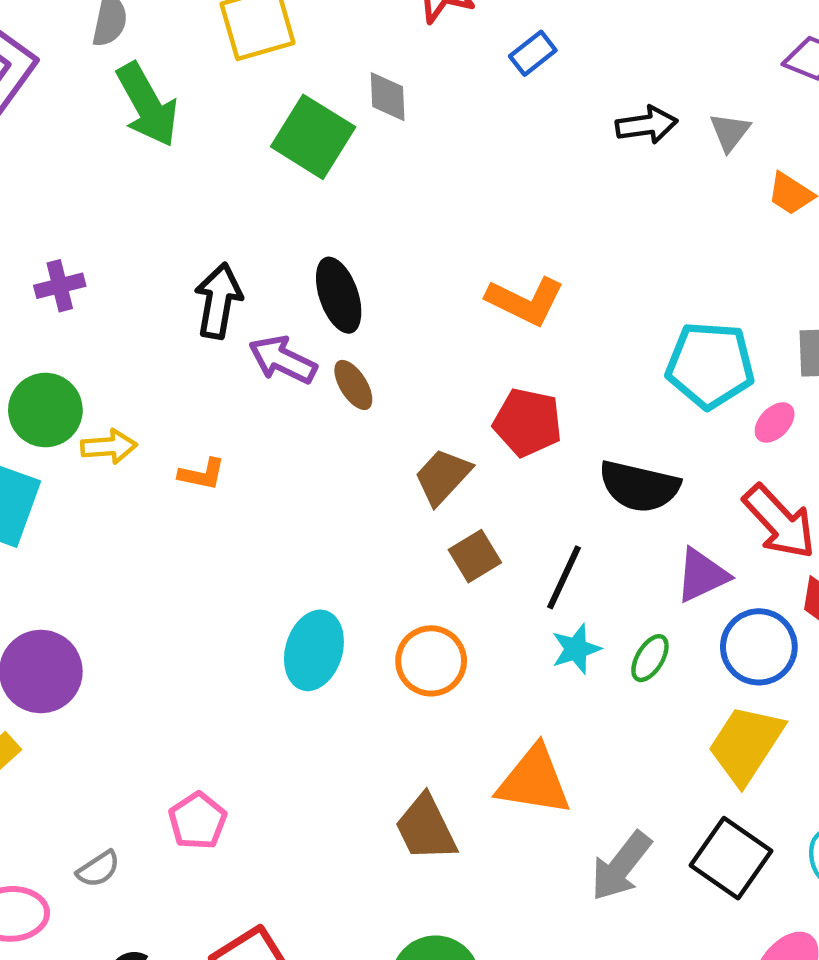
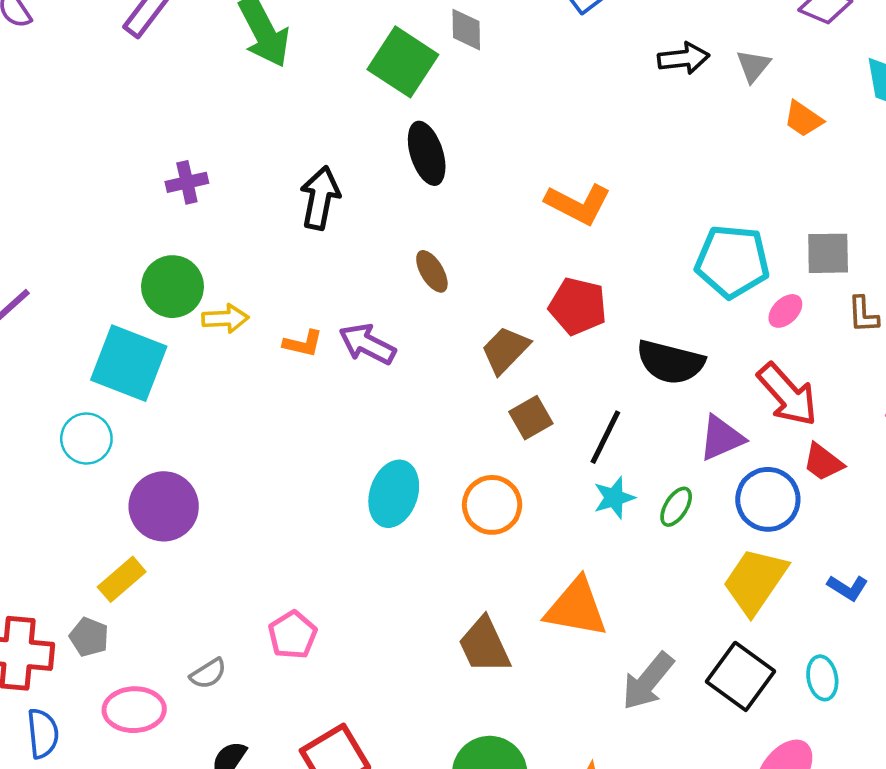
black ellipse: (339, 295) -> (427, 153), moved
purple arrow: (283, 360) -> (367, 344), moved

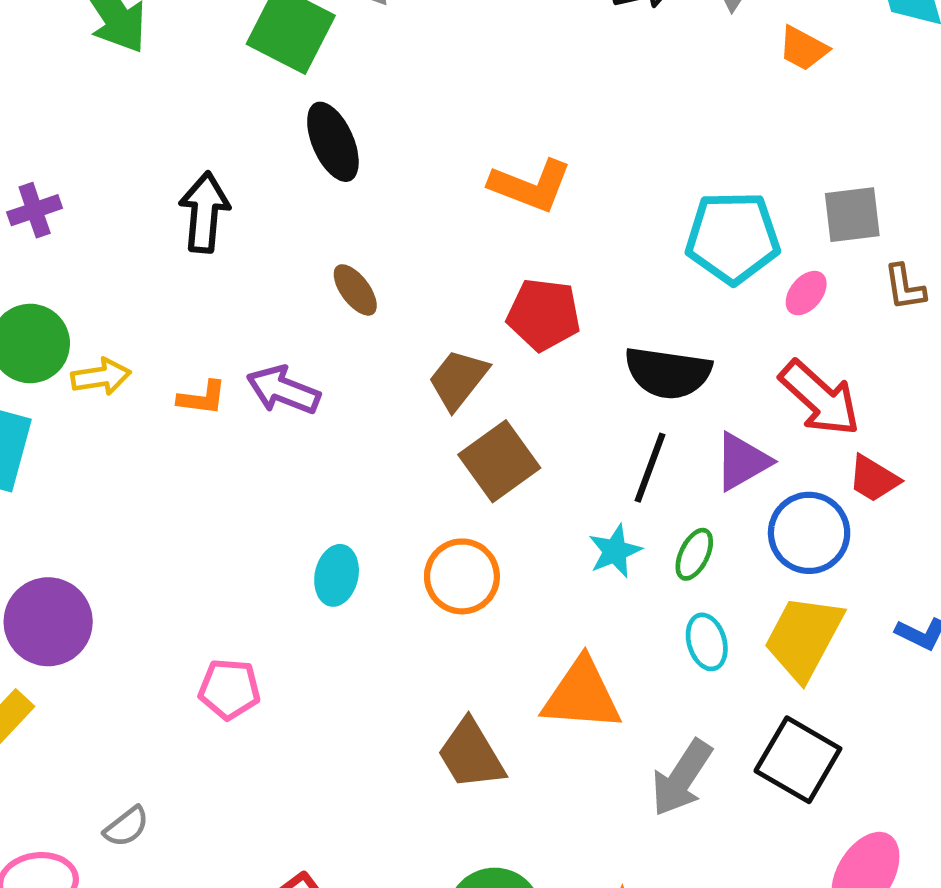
brown square: (531, 418) -> (499, 461), size x1.4
black line: (605, 437) -> (650, 468), moved
cyan ellipse: (394, 494) -> (337, 575), size x0.7
pink pentagon: (293, 635) -> (229, 689), moved, turned -30
cyan ellipse: (822, 678) -> (707, 642), moved

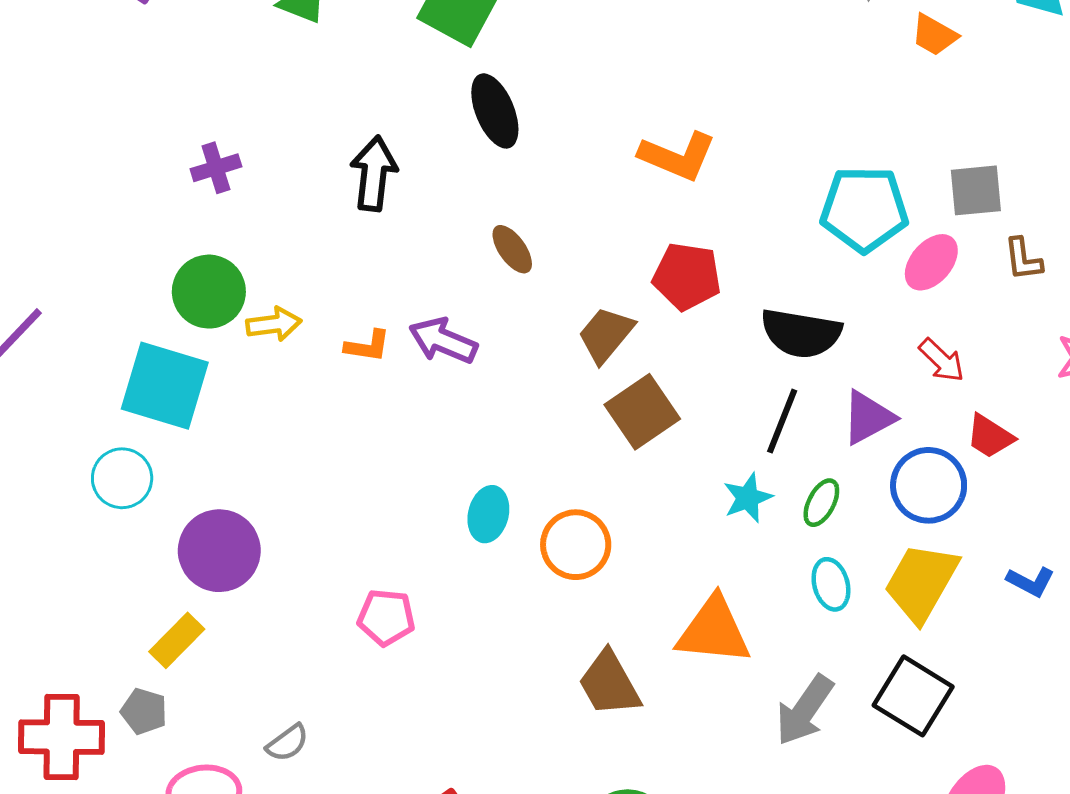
pink ellipse: (806, 293) -> (931, 262), size x1.4
red arrow: (820, 398) -> (942, 360), size x0.6
orange circle: (462, 576) -> (576, 545), moved

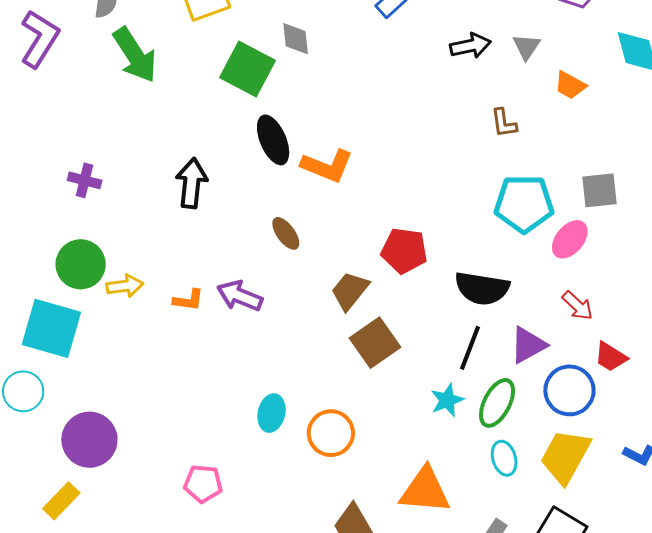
orange L-shape: (678, 156) -> (327, 166), moved
purple cross: (216, 168) -> (85, 180), turned 32
brown L-shape: (1023, 259) -> (504, 123), moved
green ellipse: (821, 503) -> (497, 403), size x1.5

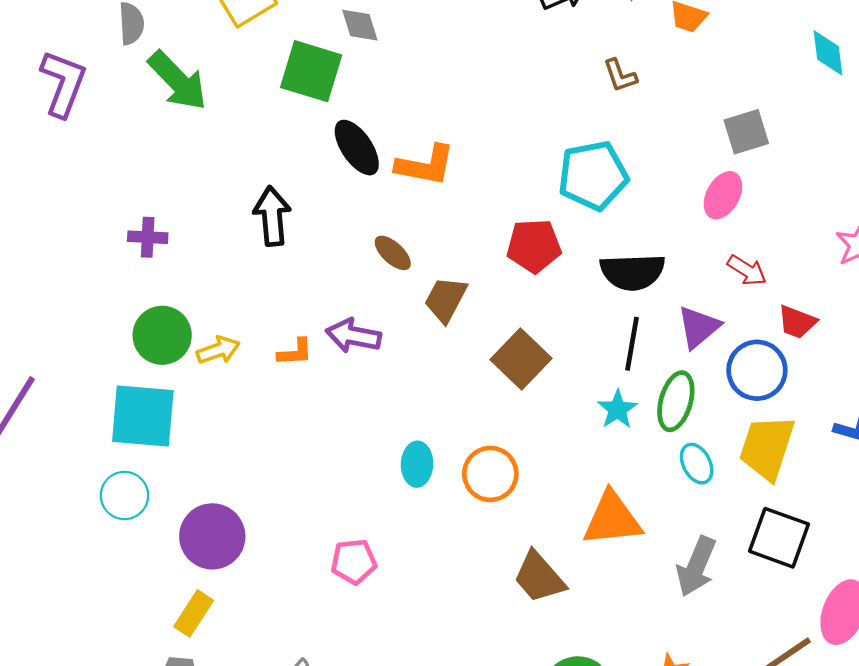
cyan pentagon: (524, 204) -> (593, 175), moved
brown trapezoid: (350, 291) -> (446, 299), moved

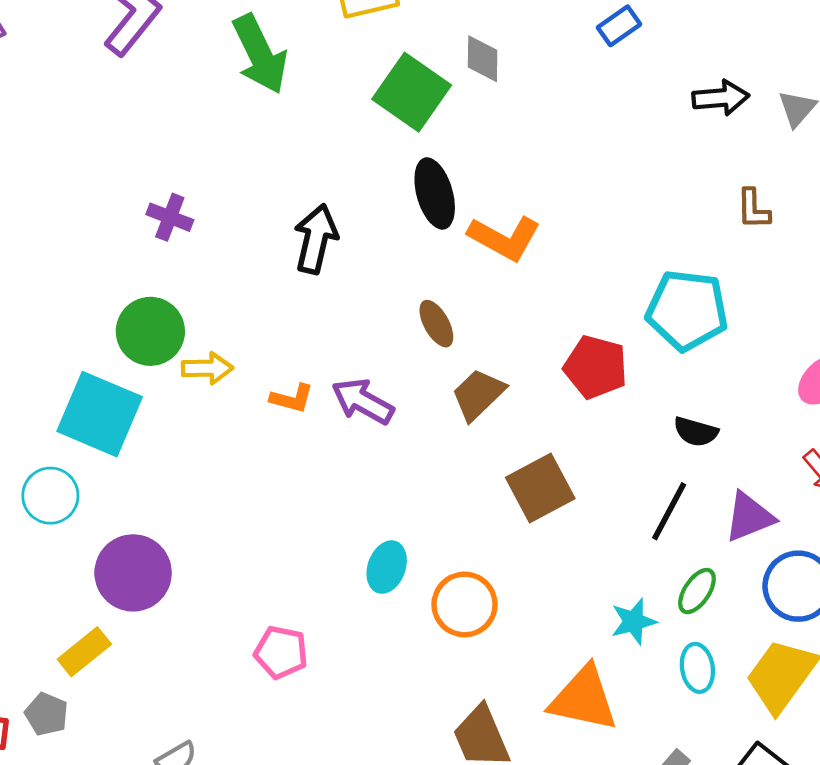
black semicircle: (632, 272) -> (696, 432), size x0.6
green ellipse: (676, 401) -> (697, 591), size x0.7
cyan star: (617, 409) -> (634, 621), moved

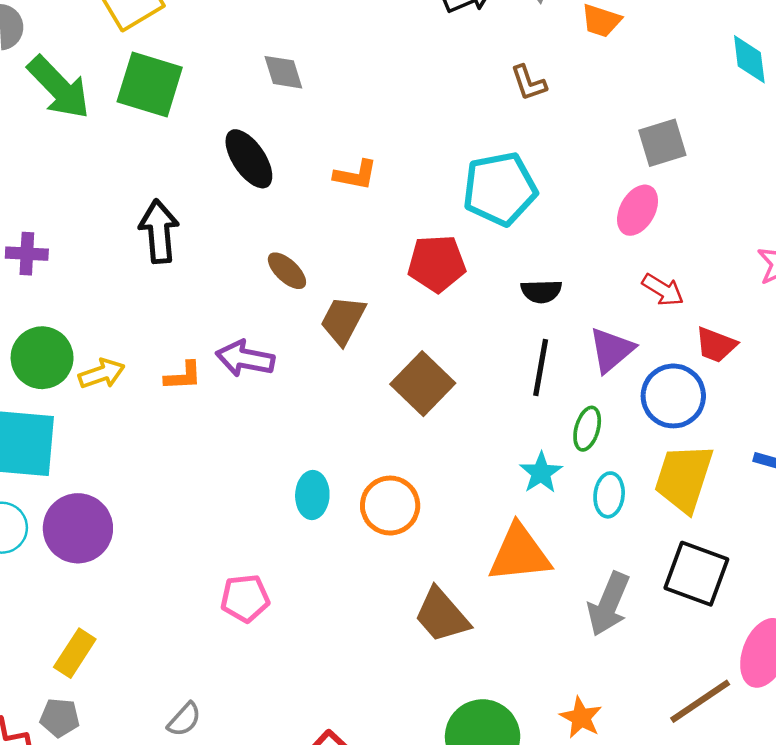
gray diamond: (483, 59) -> (283, 72), moved
green square: (412, 92) -> (150, 84), moved
orange L-shape: (504, 238) -> (355, 175), moved, size x0.7
purple circle: (133, 573) -> (78, 528), moved
cyan ellipse: (697, 668) -> (609, 495), turned 33

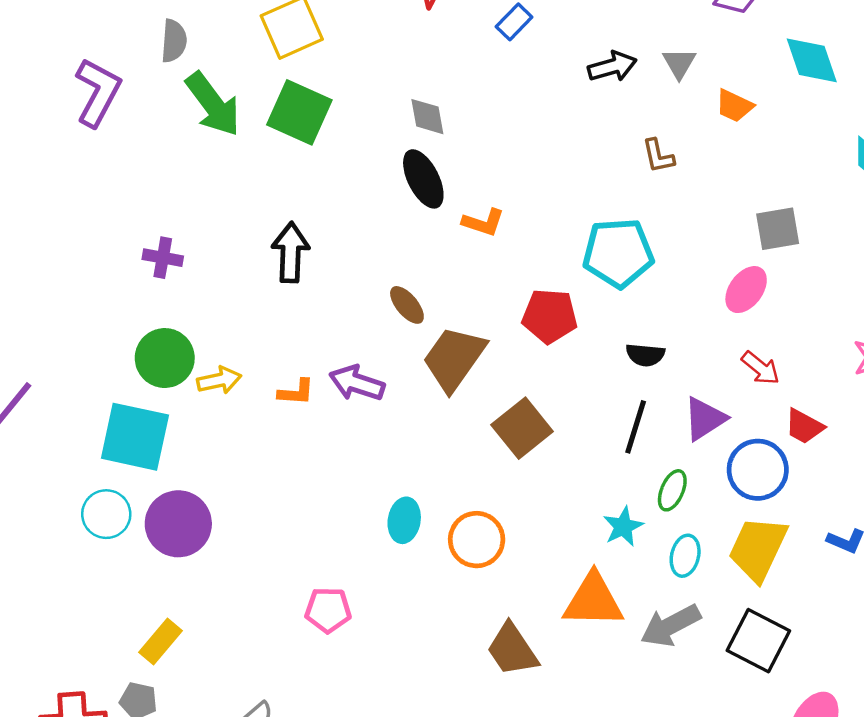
black ellipse: (249, 159) -> (423, 179), moved
brown trapezoid: (343, 320) -> (454, 358), size x1.4
gray arrow: (609, 604) -> (671, 626), moved, turned 32

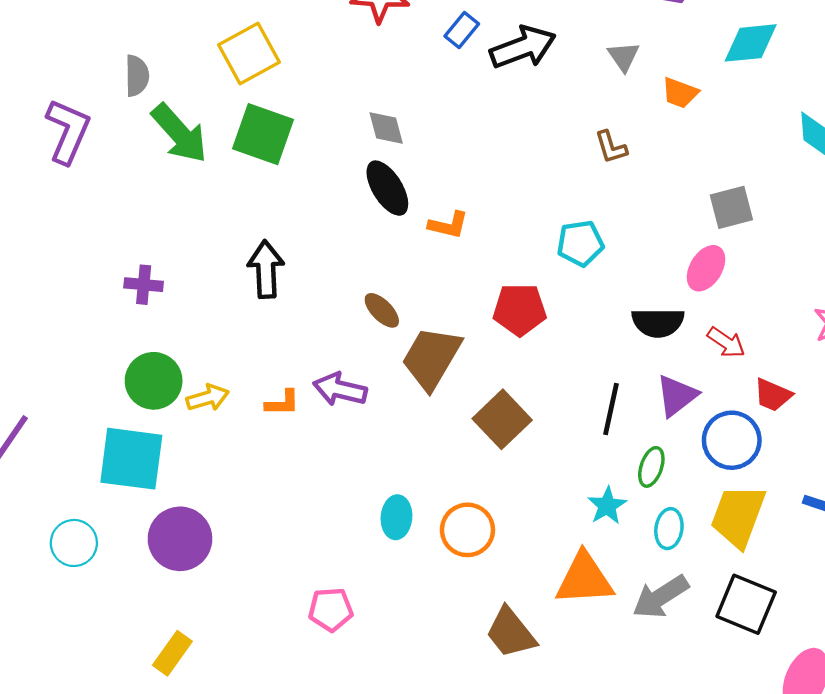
cyan diamond: (812, 60) -> (751, 43), turned -72
black arrow: (612, 67) -> (523, 47), moved, size x1.4
cyan pentagon: (618, 253) -> (580, 243), size x0.7
black semicircle: (645, 355) -> (658, 322), moved, size x1.4
cyan circle: (106, 514) -> (74, 543), moved

